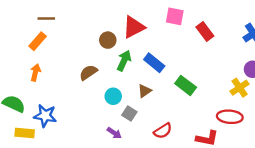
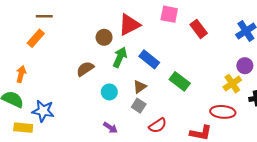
orange arrow: (35, 72) -> (21, 74), moved
gray square: (129, 114) -> (139, 106), moved

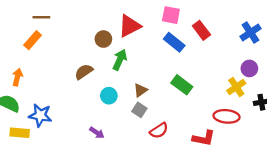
blue rectangle: (149, 59) -> (174, 42), moved
purple arrow: (110, 128) -> (97, 133), moved

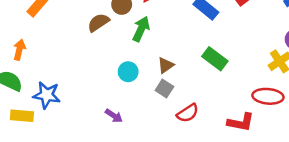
brown semicircle: (84, 72) -> (98, 23), moved

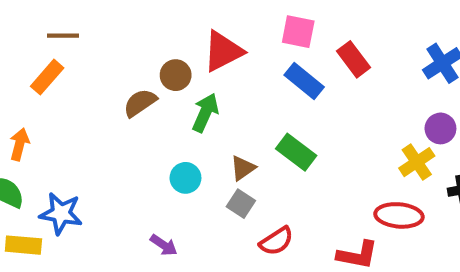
green rectangle: (215, 59) -> (296, 152), moved

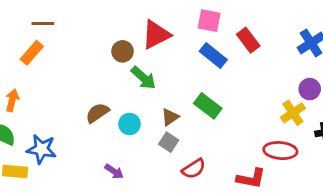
brown semicircle: (140, 103) -> (97, 113), moved
green arrow: (205, 113) -> (143, 78), turned 108

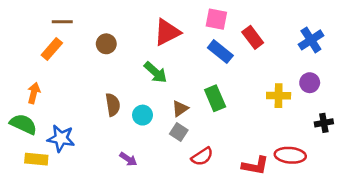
brown circle: (123, 51) -> (106, 44), moved
green rectangle: (208, 106) -> (215, 98), turned 30
brown semicircle: (97, 113) -> (113, 105), turned 115
yellow cross: (293, 113) -> (279, 96), moved, turned 35
red ellipse: (280, 151) -> (290, 155), moved

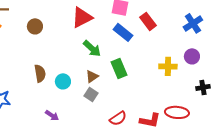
green arrow: (155, 72) -> (92, 48), moved
red semicircle: (202, 157) -> (118, 118), moved

